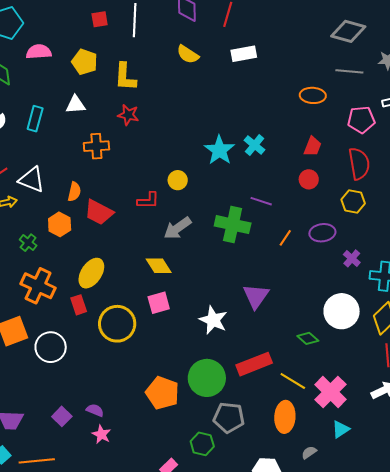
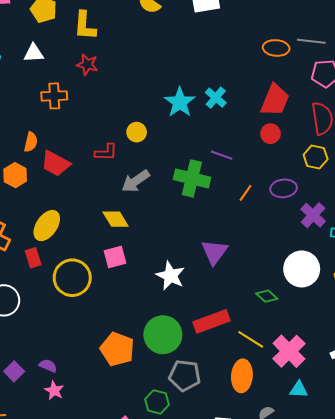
gray line: (349, 71) -> (311, 41), moved
red trapezoid: (313, 146) -> (275, 100), size x1.6
purple cross: (352, 258) -> (313, 215), size x1.4
cyan triangle: (341, 429) -> (299, 389), turned 36

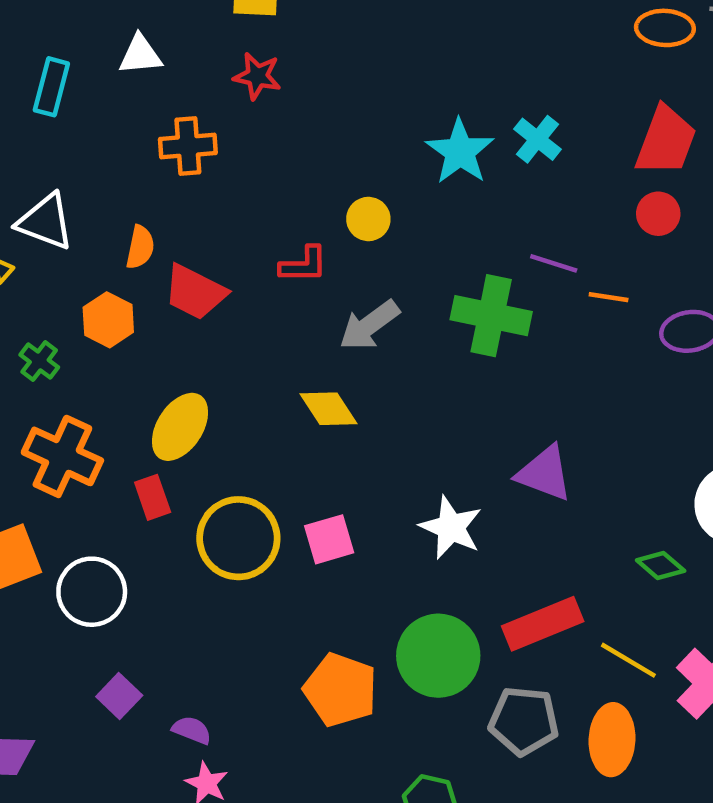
orange line: (246, 193) -> (609, 297), moved, turned 66
purple triangle: (214, 252) -> (544, 473), turned -44
pink square: (115, 257) -> (329, 539), moved
purple square: (14, 371) -> (119, 696), moved
gray pentagon: (185, 375) -> (524, 721), moved

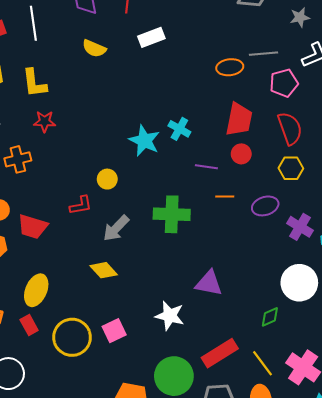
purple line: (554, 263) -> (206, 167), moved
green diamond: (661, 565) -> (270, 317), turned -55
yellow line: (628, 660) -> (262, 363), turned 32

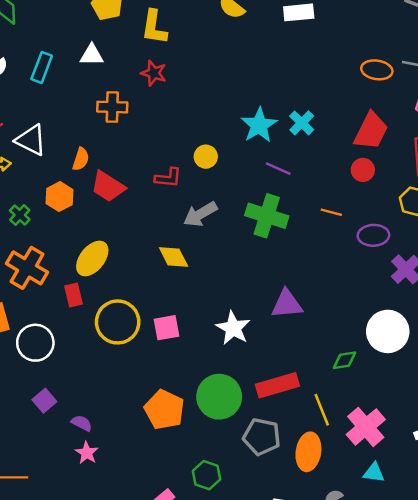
purple line: (206, 167) -> (278, 169), moved
purple triangle: (209, 283) -> (287, 304), turned -32

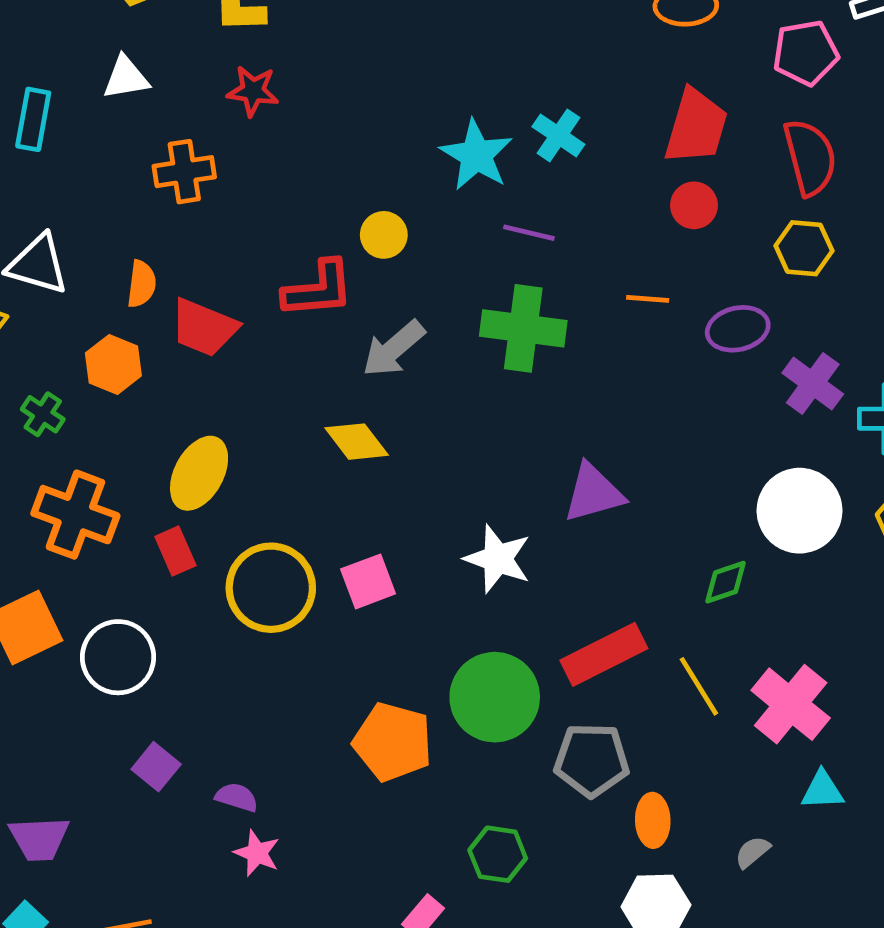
red L-shape: (168, 178) -> (318, 289), size x1.4
orange ellipse: (308, 452) -> (653, 820), moved, size x0.7

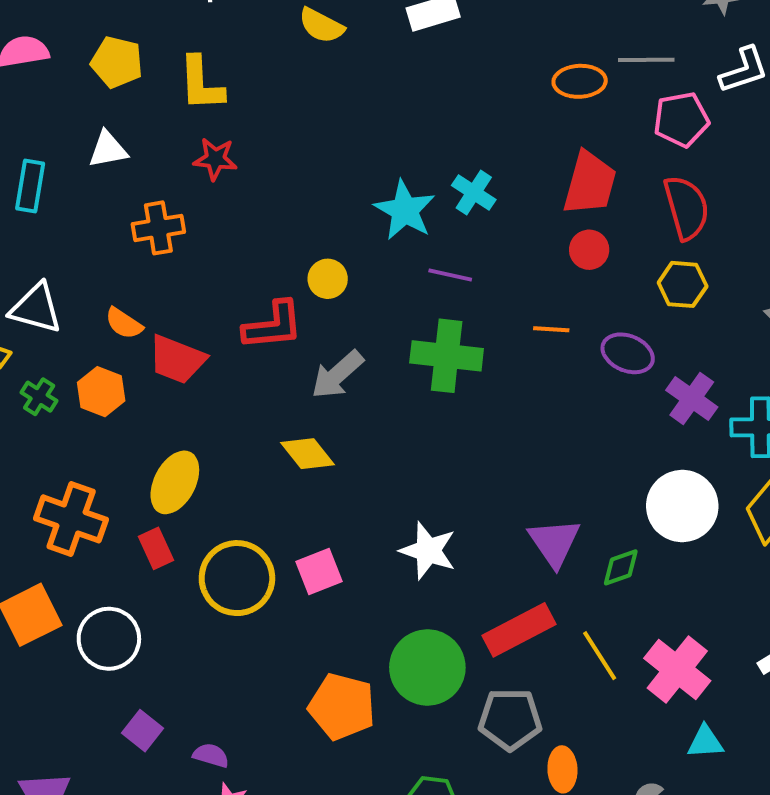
orange semicircle: (142, 284) -> (124, 323), turned 117
purple ellipse: (738, 329) -> (628, 353), turned 36
green cross: (43, 414) -> (39, 397), moved
purple triangle: (593, 493) -> (554, 542), moved, turned -48

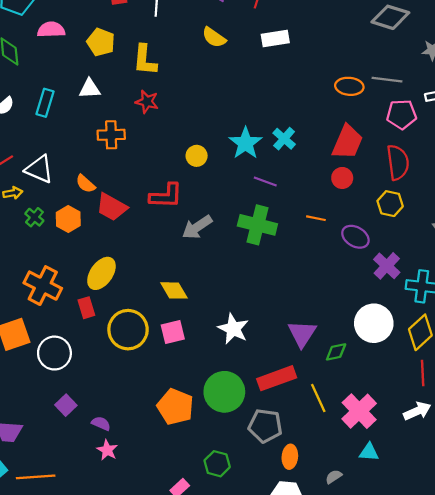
yellow circle: (328, 279) -> (197, 156), moved
yellow diamond: (307, 454) -> (174, 290), moved

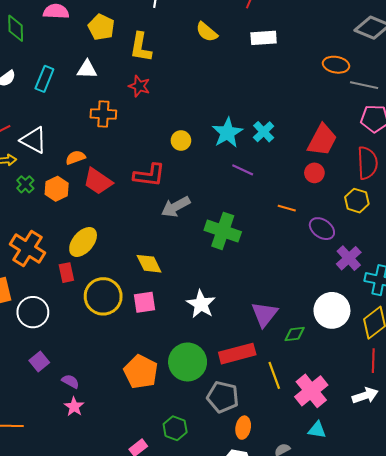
orange ellipse: (349, 86) -> (336, 65), moved
orange semicircle: (86, 184) -> (75, 157), turned 114
green cross: (257, 225) -> (223, 231), moved

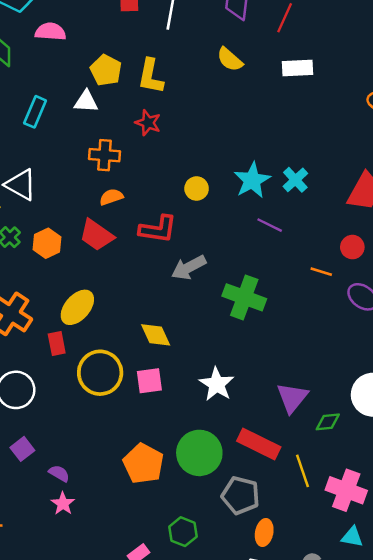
yellow pentagon: (101, 27) -> (106, 70), moved
orange semicircle: (75, 157) -> (111, 197), moved
red circle: (314, 173) -> (352, 247), moved
red rectangle: (237, 354) -> (259, 444), turned 40
pink cross: (311, 391) -> (346, 490), turned -32

